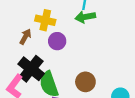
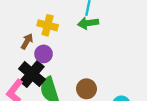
purple circle: (57, 41) -> (44, 54), moved

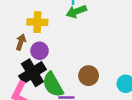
black cross: (32, 74) -> (32, 73), turned 30

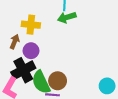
brown circle: (89, 76) -> (58, 81), moved

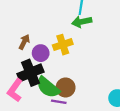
yellow cross: (31, 25) -> (63, 45), moved, turned -30
green semicircle: (41, 82) -> (48, 87), turned -30

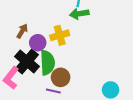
black cross: (30, 73) -> (27, 61), turned -30
green semicircle: (48, 87) -> (47, 63), moved, turned -135

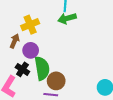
yellow cross: (60, 35) -> (30, 25), moved
black cross: (27, 61) -> (22, 69), size x0.6

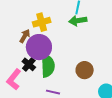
purple circle: (31, 50) -> (39, 47), size x1.6
brown circle: (56, 81) -> (85, 70), moved

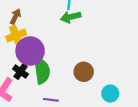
yellow cross: (42, 22) -> (16, 36), moved
brown arrow: (25, 36) -> (15, 16), moved

